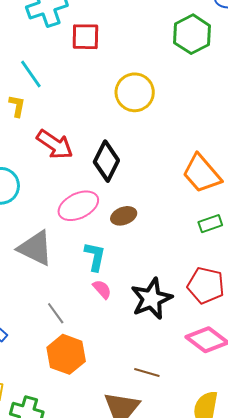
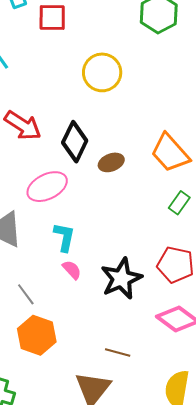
brown ellipse: (124, 216) -> (111, 162), moved
green rectangle: (210, 224) -> (179, 203), turned -35

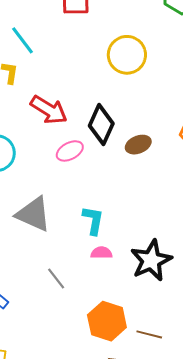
pink ellipse: (47, 187) -> (70, 151), moved, size x0.7
pink semicircle: (72, 270) -> (102, 253), turned -45
orange hexagon: (37, 335) -> (107, 321), moved

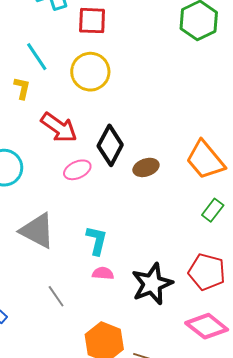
yellow circle: (127, 55) -> (90, 72), moved

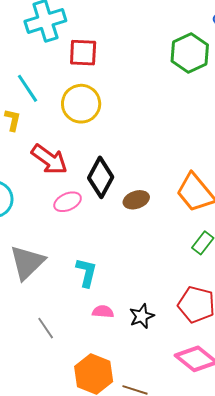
gray triangle: (37, 231) -> (27, 262), turned 48
pink semicircle: (103, 273) -> (103, 312), moved
black star: (152, 284) -> (142, 316), size x0.6

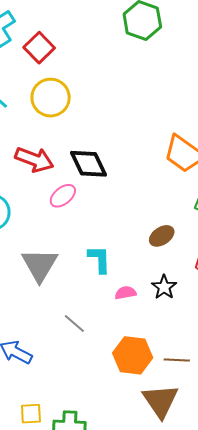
red square: (83, 53) -> (39, 48), turned -32
black diamond: (101, 177) -> (88, 164), turned -39
brown ellipse: (136, 200) -> (162, 236), moved

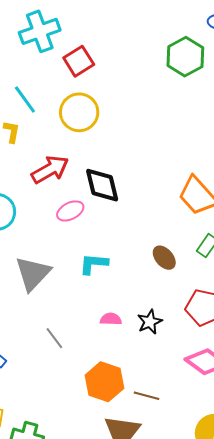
red arrow: (34, 160) -> (50, 169), turned -63
brown ellipse: (162, 236) -> (164, 258), moved, turned 70
cyan L-shape: (99, 259) -> (94, 264), moved, turned -96

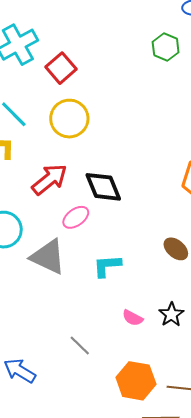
green hexagon: (185, 57) -> (166, 47), size x0.7
gray triangle: (33, 273) -> (48, 257), moved, turned -39
pink semicircle: (111, 319) -> (133, 318), turned -145

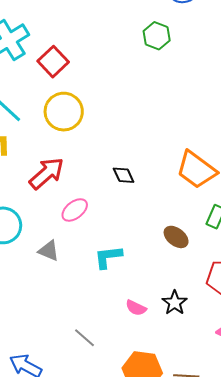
black diamond: (103, 187) -> (124, 175), moved, size x0.6
gray triangle: (48, 257) -> (49, 251), size x0.6

